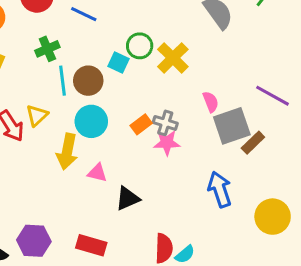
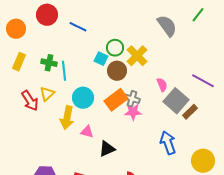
green cross: (47, 49) -> (49, 63), moved, turned 35
brown circle: (88, 81) -> (117, 71), moved
orange rectangle: (141, 124) -> (116, 100), size x1.6
gray square: (232, 126) -> (176, 101), turned -30

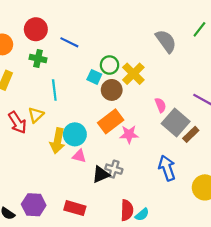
green cross: (49, 63) -> (38, 59), moved
cyan circle: (83, 98) -> (75, 134), moved
gray cross: (132, 99) -> (114, 169), moved

